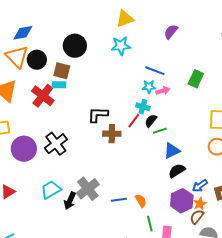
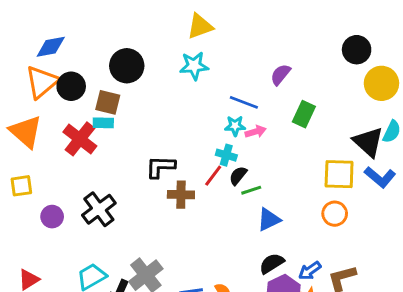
purple semicircle: (171, 32) -> (280, 75), moved
orange triangle: (17, 57) -> (42, 82), turned 35
purple circle: (24, 149) -> (52, 217), size x0.6
black semicircle: (177, 171) -> (272, 263), moved

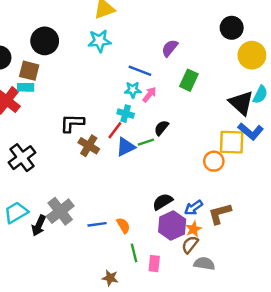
pink arrow: (256, 132) -> (149, 94), turned -35
yellow square: (339, 174) -> (232, 142), moved
black semicircle: (238, 176) -> (161, 128), moved
brown cross: (181, 195) -> (89, 146), turned 30
blue triangle: (269, 219) -> (126, 147), moved

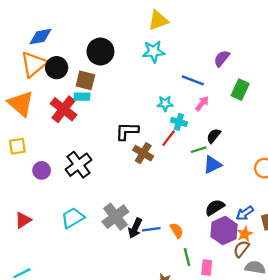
cyan star: (133, 90) -> (165, 103), moved
blue triangle: (126, 147) -> (212, 165), moved
black arrow: (39, 225) -> (135, 228), moved

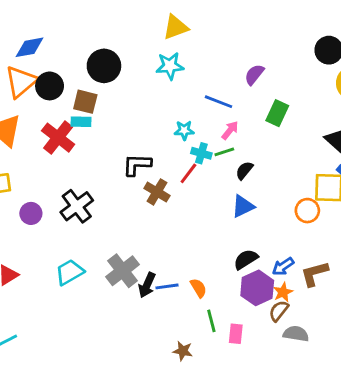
green line: (199, 150) -> (224, 152), moved

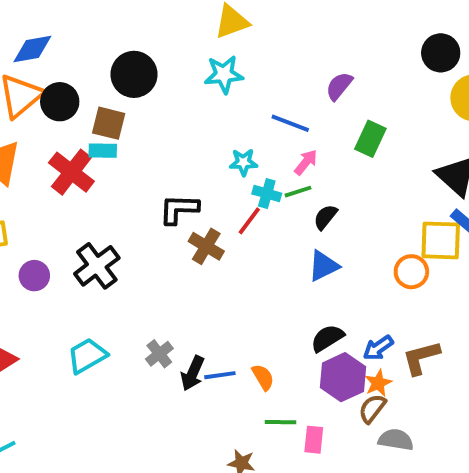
gray cross: (123, 271) -> (159, 354), size x0.6
green line: (211, 321) -> (280, 422), turned -75

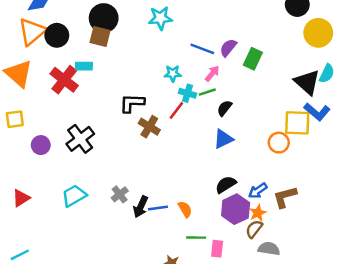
purple semicircle: (339, 86) -> (228, 48), moved
brown square: (109, 123) -> (100, 37), moved

